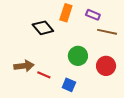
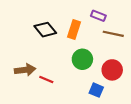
orange rectangle: (66, 13) -> (74, 30), moved
blue square: (69, 85) -> (96, 90), moved

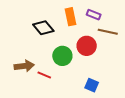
orange rectangle: (74, 30) -> (70, 17), moved, turned -30
green circle: (82, 59) -> (62, 56), moved
red circle: (112, 70) -> (87, 46), moved

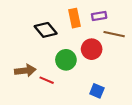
purple rectangle: (94, 15) -> (99, 16), turned -32

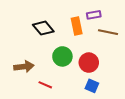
orange rectangle: (74, 18) -> (77, 26), moved
red circle: (92, 49) -> (89, 63), moved
red line: (47, 80) -> (45, 85), moved

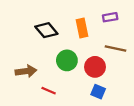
purple rectangle: (94, 15) -> (110, 17), moved
brown line: (108, 32) -> (116, 49), moved

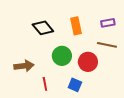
purple rectangle: (110, 17) -> (108, 23), moved
red line: (49, 91) -> (45, 84), turned 56
blue square: (98, 92) -> (75, 85), moved

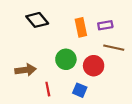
purple rectangle: (108, 23) -> (105, 25), moved
black diamond: (43, 28) -> (37, 20), moved

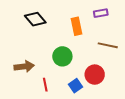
purple rectangle: (105, 25) -> (101, 13), moved
red circle: (94, 66) -> (95, 75), moved
blue square: (80, 90) -> (76, 86), turned 32

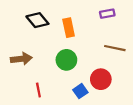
orange rectangle: (77, 26) -> (69, 28), moved
brown arrow: (24, 66) -> (21, 59), moved
red line: (45, 85) -> (38, 90), moved

